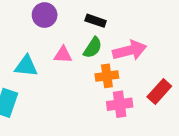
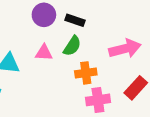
purple circle: (45, 15) -> (44, 15), moved
pink arrow: (130, 50) -> (125, 49), moved

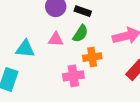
pink cross: (98, 100) -> (73, 76), moved

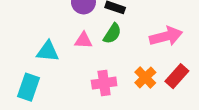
orange cross: (92, 57) -> (145, 78), moved, turned -36

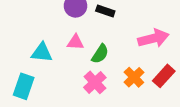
green semicircle: (112, 34) -> (100, 54), moved
pink cross: (104, 83) -> (95, 82), turned -35

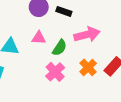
pink arrow: (153, 38) -> (87, 35), moved

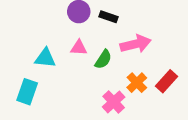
pink cross: (55, 72) -> (114, 102), moved

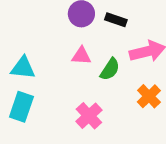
cyan triangle: (45, 58) -> (23, 68), moved
pink cross: (114, 102) -> (89, 116), moved

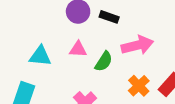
cyan triangle: (23, 68) -> (40, 56), moved

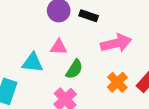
cyan triangle: (40, 56) -> (33, 63), moved
green semicircle: (104, 61) -> (74, 69), moved

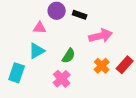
pink triangle: (59, 47) -> (40, 28), moved
cyan triangle: (33, 63) -> (37, 51), turned -36

